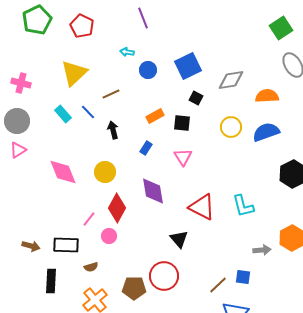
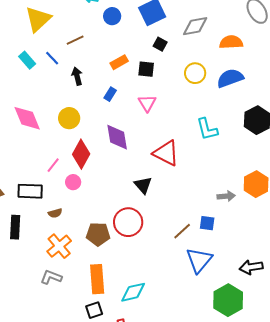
cyan L-shape: (243, 206) -> (207, 129), moved

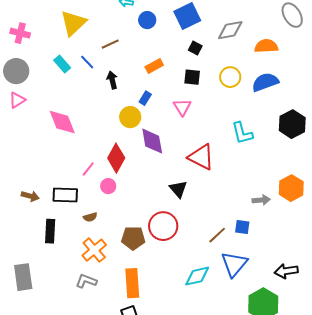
black square: (146, 69) -> (192, 77), moved
yellow circle: (69, 118) -> (130, 117), moved
cyan diamond: (133, 292) -> (197, 276), moved

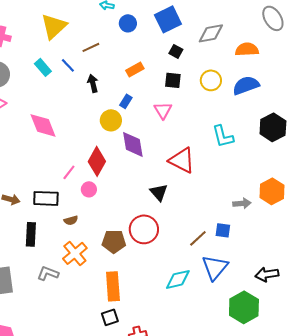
gray L-shape: (86, 281) -> (48, 273), moved

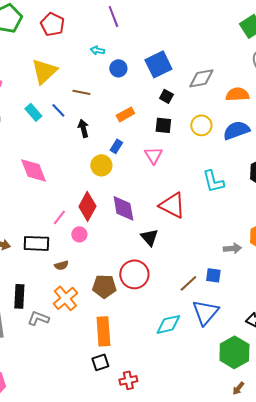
brown line: (91, 47) -> (81, 92), turned 36
purple diamond: (133, 144) -> (123, 208), moved
black rectangle: (31, 234) -> (19, 296), moved

